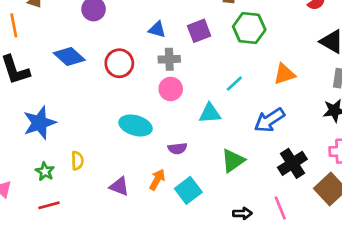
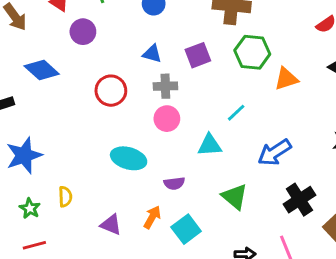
blue diamond: (69, 56) -> (42, 70), moved
orange triangle: (284, 74) -> (286, 79), moved
green triangle: (233, 161) -> (235, 197), turned -45

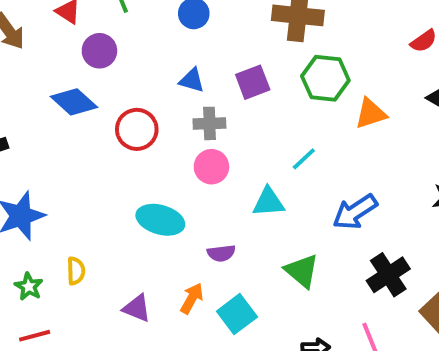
blue diamond: (42, 70) -> (74, 102), moved

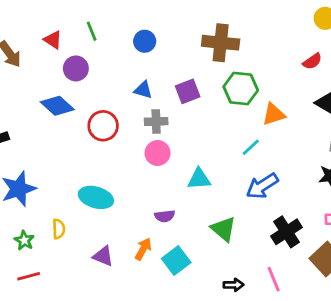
cyan line: (304, 159) -> (251, 147), moved
cyan ellipse: (160, 220) -> (96, 197), moved

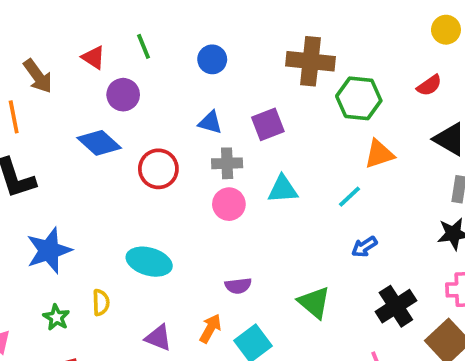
green hexagon: (241, 89) -> (359, 98), moved
cyan triangle: (199, 179) -> (283, 189), moved
blue arrow: (262, 186) -> (364, 247), size x0.6

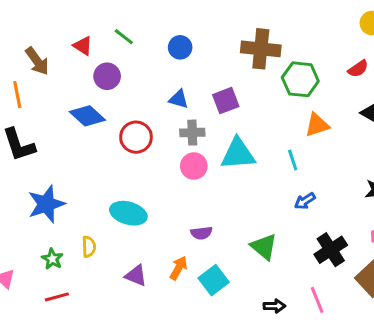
green line: (144, 46) -> (124, 37), turned -30
cyan triangle: (283, 189) -> (238, 154), size x1.4
cyan line: (350, 197) -> (293, 160), turned -65

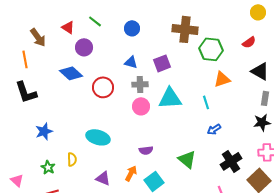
blue star: (46, 204) -> (44, 131), size x0.7

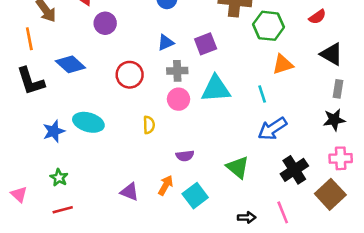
blue triangle: (131, 62) -> (166, 43), turned -40
blue diamond: (71, 73) -> (70, 64), moved
blue arrow: (214, 129) -> (272, 129), size x1.6
cyan ellipse: (98, 137) -> (88, 122), moved
yellow semicircle: (72, 159) -> (149, 125), moved

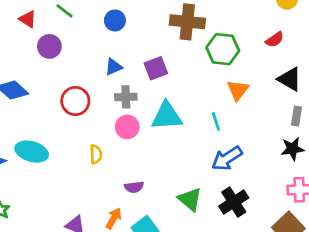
orange triangle: (283, 64) -> (238, 90), turned -35
black cross: (294, 170) -> (234, 202), moved

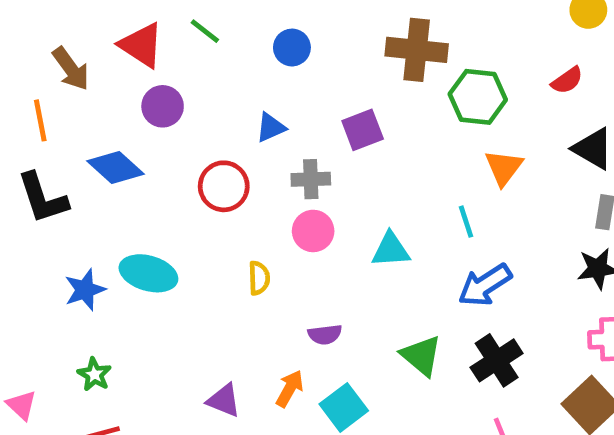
red triangle: (28, 19) -> (141, 45), size x1.5
purple circle: (49, 46) -> (163, 106), moved
blue triangle: (114, 67) -> (271, 127), moved
cyan triangle: (167, 116) -> (391, 250), moved, size x0.7

